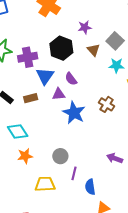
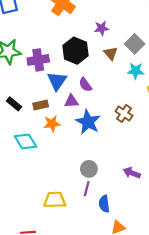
orange star: (25, 156) -> (52, 124), moved
gray circle: (60, 156) -> (89, 169), moved

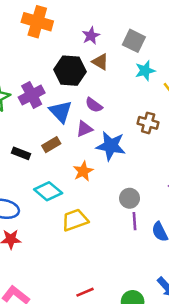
brown triangle: (111, 53) -> (100, 62), moved
orange star: (52, 124) -> (83, 171), moved
yellow trapezoid: (55, 200) -> (75, 220), moved

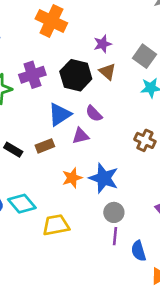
purple cross: (32, 95) -> (32, 75), moved
blue triangle: (61, 112) -> (60, 115), turned 30
blue star: (111, 146) -> (104, 178), moved
cyan diamond: (48, 191) -> (22, 204), moved

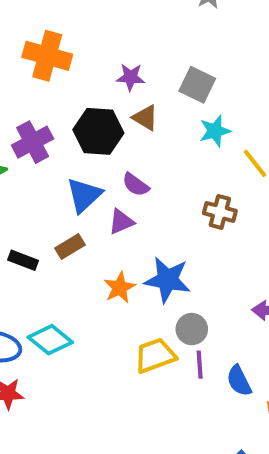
purple star: (103, 44) -> (130, 77), turned 30
yellow trapezoid: (56, 225) -> (155, 355), moved

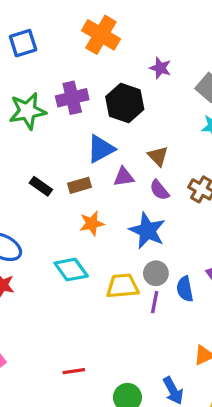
brown triangle: (145, 118) -> (158, 156), moved
purple semicircle: (136, 185) -> (159, 190), moved
orange star: (120, 288) -> (92, 223), moved
cyan diamond: (50, 340) -> (71, 270), moved
blue semicircle: (239, 381) -> (185, 289), moved

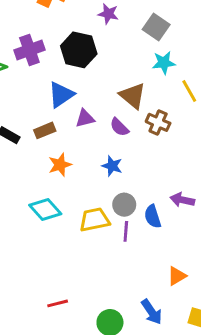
brown triangle: (158, 156) -> (133, 96), moved, size x1.4
blue star: (147, 231) -> (112, 166), size x0.6

